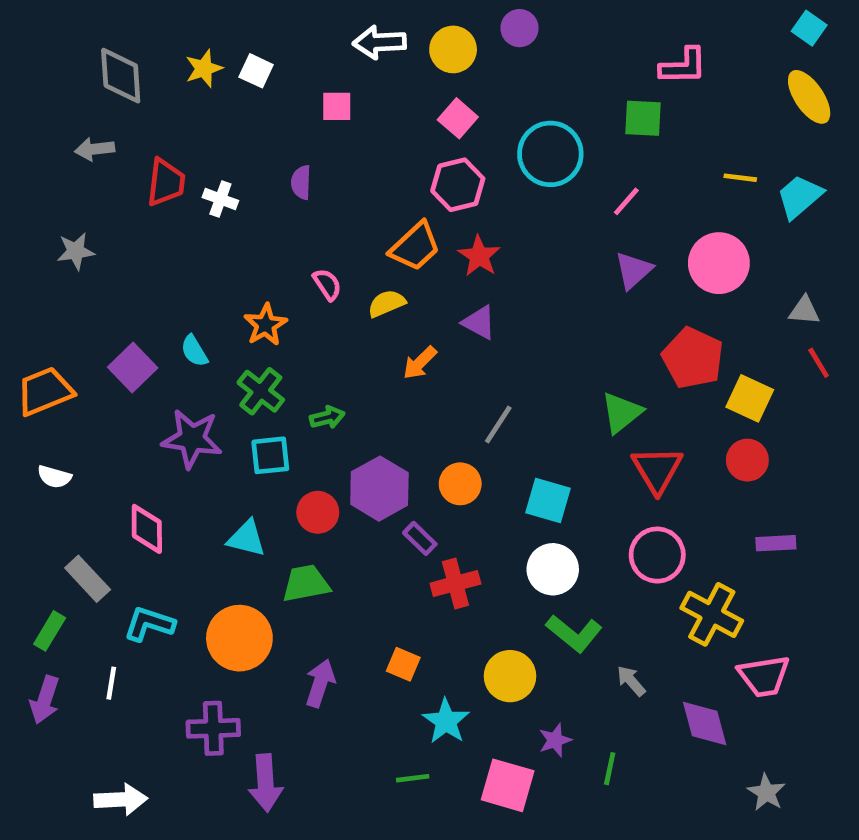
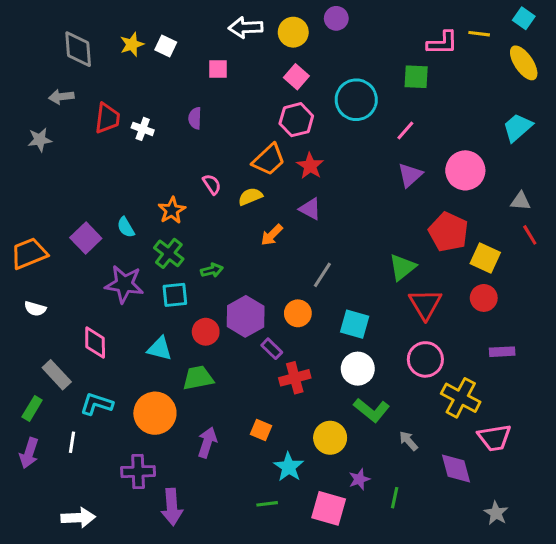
yellow line: (740, 178) -> (479, 34), moved
gray star: (76, 251) -> (40, 140), moved

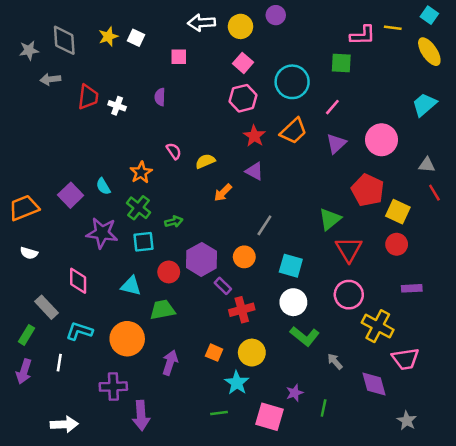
gray star: (40, 140) -> (29, 50), moved
orange trapezoid: (269, 160) -> (293, 131), moved
yellow circle: (330, 438) -> (252, 353), moved

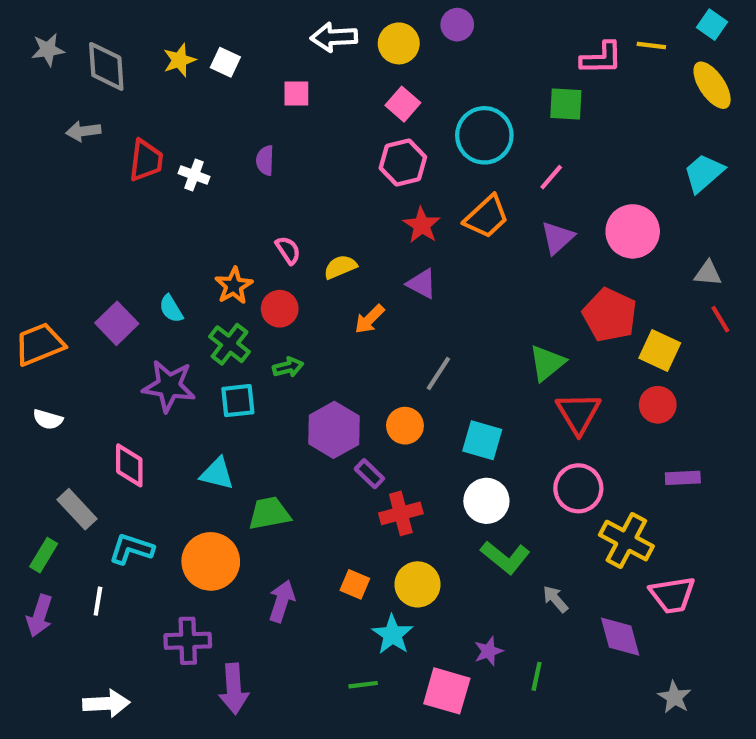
gray star: (29, 50) -> (48, 50), moved
red circle: (169, 272) -> (280, 309), moved

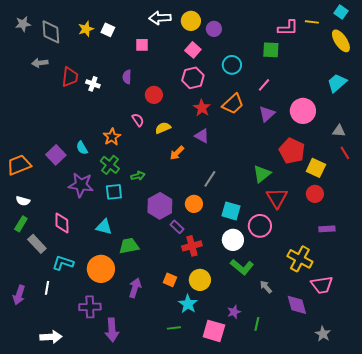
purple circle: (457, 25) -> (214, 29), moved
cyan circle: (484, 135) -> (232, 65), size x0.7
red circle: (280, 309) -> (154, 95), moved
pink circle: (578, 488) -> (260, 226), moved
green rectangle: (44, 555) -> (21, 224), moved

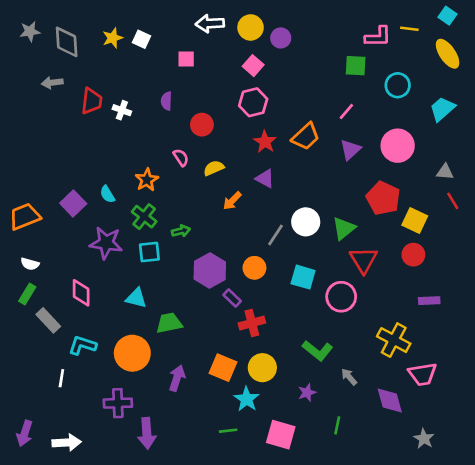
cyan circle: (232, 65) -> (398, 85), moved
white circle: (233, 240) -> (306, 222), moved
orange square: (170, 280) -> (223, 368), size x1.5
purple arrow: (19, 295) -> (25, 433), moved
purple star: (234, 312) -> (307, 393), moved

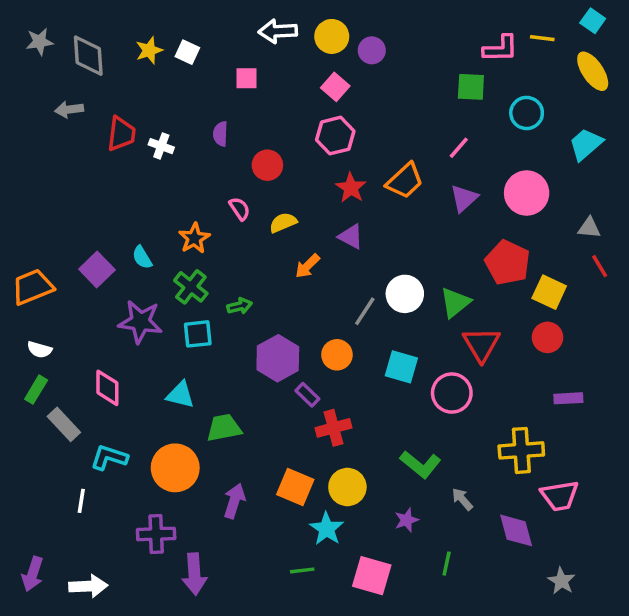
yellow cross: (394, 340) -> (521, 450), turned -32

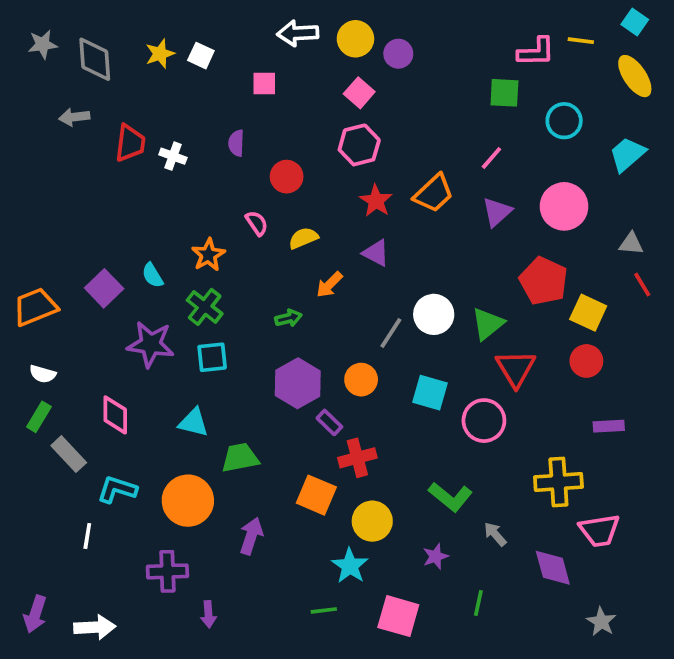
green arrow: (240, 306) -> (288, 318), moved
orange square: (295, 487) -> (316, 495), moved
purple arrow: (194, 574) -> (208, 614), size x0.6

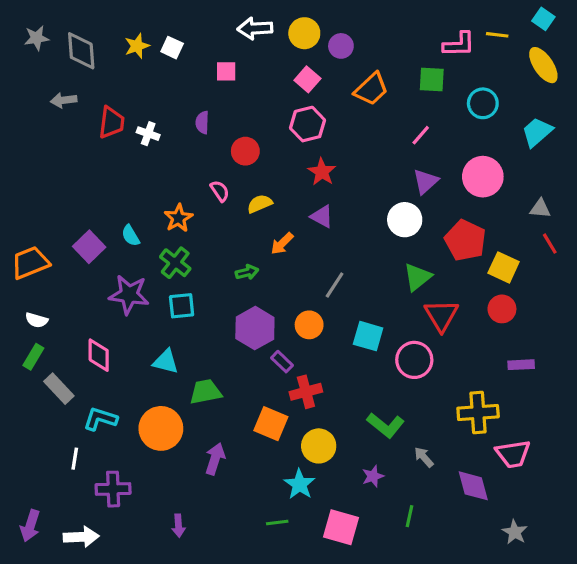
orange trapezoid: (434, 193) -> (371, 89), moved
white circle: (434, 314) -> (405, 220), moved
purple cross: (167, 571) -> (113, 489), moved

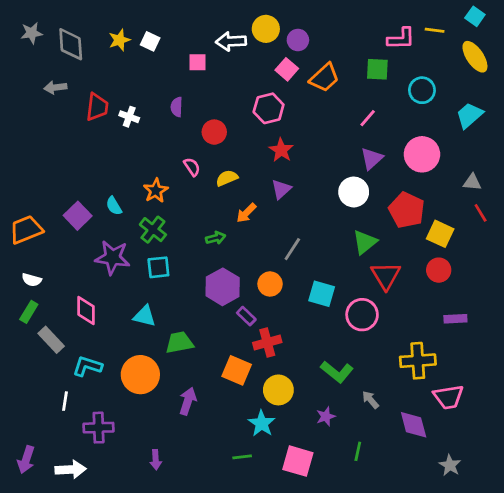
white arrow: (255, 28) -> (231, 41), moved
pink square: (307, 79) -> (287, 69), moved
purple triangle: (322, 216) -> (281, 189), turned 50

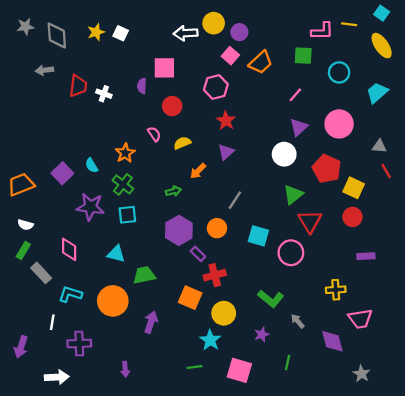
pink square: (198, 62) -> (164, 68), moved, size x1.5
yellow cross: (418, 361) -> (336, 290), size x0.7
purple arrow: (26, 460) -> (21, 347), moved

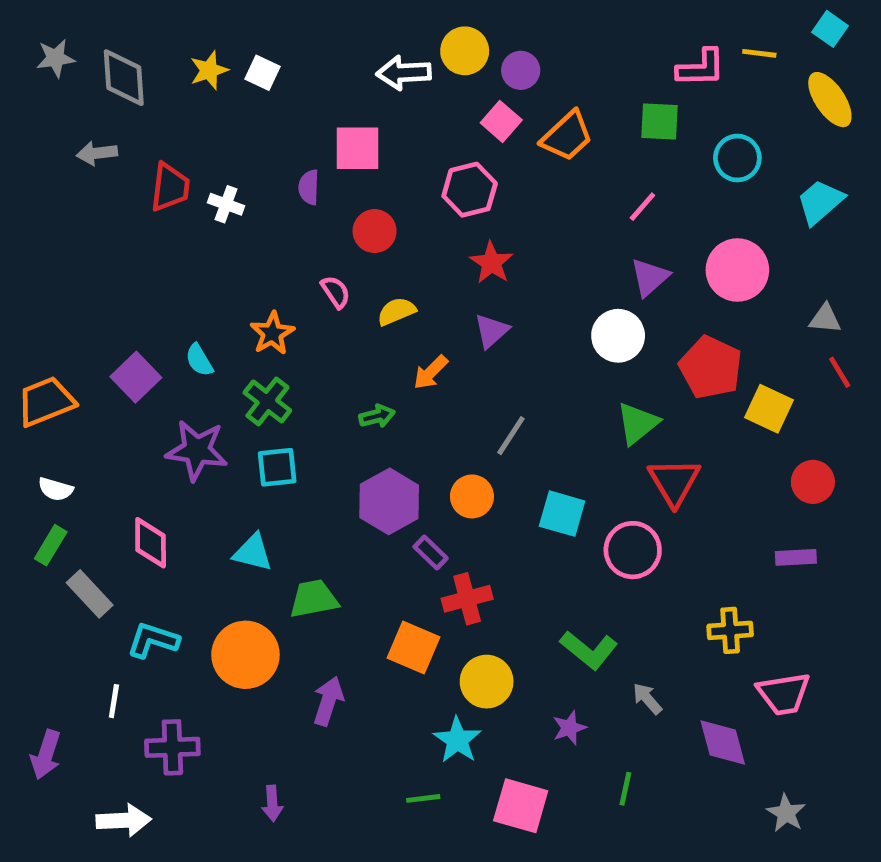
red circle: (352, 217) -> (813, 482), moved

